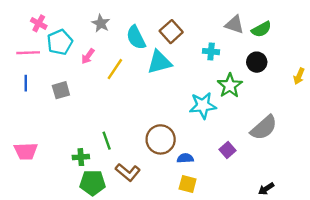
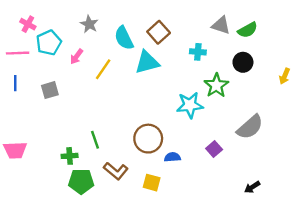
yellow square: (188, 184) -> (152, 183), moved

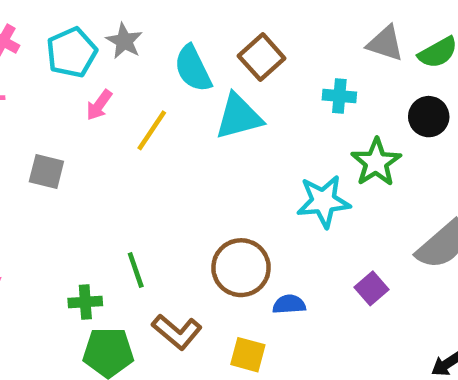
cyan pentagon: (49, 43) -> (72, 52), moved
gray square: (50, 90) -> (46, 172), turned 30

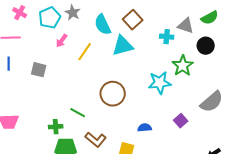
gray triangle: (385, 43) -> (186, 26), moved
brown circle: (241, 268) -> (113, 94), moved
green line: (136, 270) -> (78, 113), turned -42

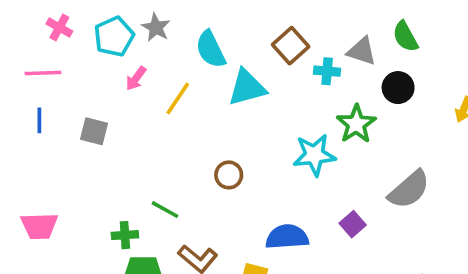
green semicircle: (210, 18) -> (405, 37), turned 90
brown square: (133, 20) -> (291, 46), moved
brown circle: (113, 94) -> (229, 175), size x0.6
blue semicircle: (145, 128) -> (287, 237), size x1.6

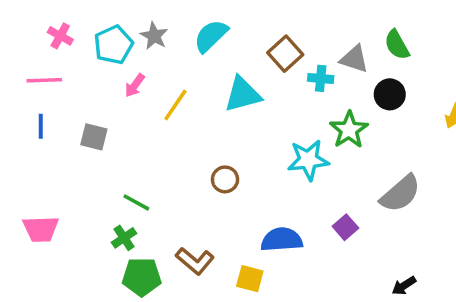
cyan semicircle: (211, 49) -> (211, 36), moved, turned 72
green line: (165, 210) -> (136, 202), moved
green cross: (125, 235) -> (124, 238), turned -30

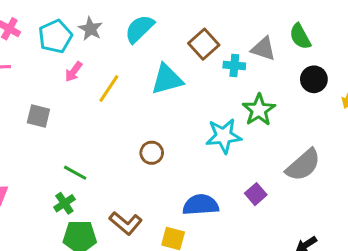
black circle: (390, 94) -> (314, 79), moved

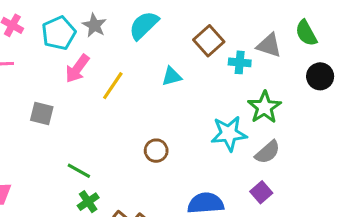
pink arrow: (74, 72) -> (77, 69), size x1.4
cyan triangle: (167, 79) -> (172, 76), size x0.6
gray semicircle: (303, 165) -> (268, 152), moved, size x0.7
green cross: (64, 203) -> (88, 202), moved

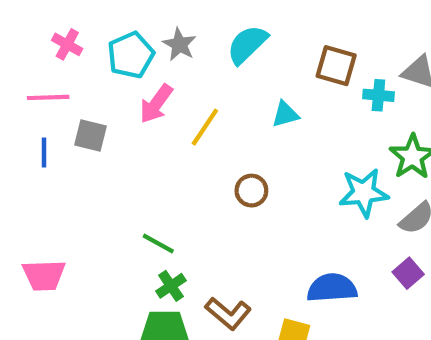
brown square: (209, 41) -> (336, 66), turned -32
gray square: (42, 113) -> (91, 136), moved
brown circle: (156, 151) -> (251, 191), moved

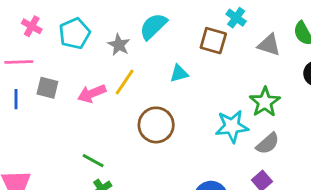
gray star: (179, 44) -> (119, 45), moved
cyan cross: (378, 95) -> (236, 18), moved, turned 30
pink arrow: (156, 104) -> (92, 93), moved, turned 32
brown circle: (251, 191) -> (156, 125), size x1.6

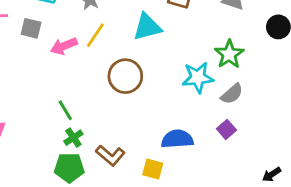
cyan triangle: (179, 73) -> (147, 27), size x1.6
gray square: (47, 88) -> (31, 28), moved
green line: (93, 161) -> (65, 110), turned 30

